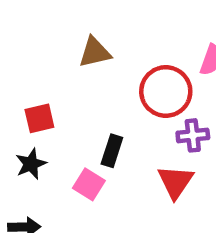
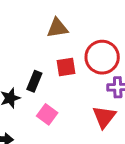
red square: (39, 118) -> (66, 67), moved
black rectangle: (112, 151) -> (34, 81), moved

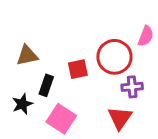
brown triangle: (57, 28) -> (27, 55), moved
pink square: (47, 114) -> (61, 119), size x1.4

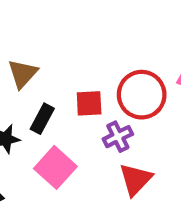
brown triangle: (27, 55) -> (23, 74), turned -45
purple cross: (132, 87) -> (118, 137), moved, turned -30

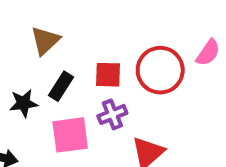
purple cross: (118, 137) -> (112, 114), moved
pink square: (55, 167) -> (70, 135), turned 36

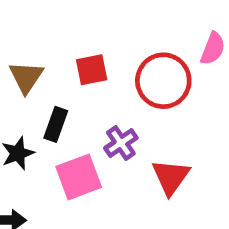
red square: (108, 75) -> (92, 70), moved

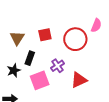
red triangle: (171, 177) -> (79, 80), turned 30

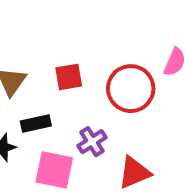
black rectangle: (30, 58) -> (36, 123), turned 56
pink square: (40, 80) -> (54, 170), turned 30

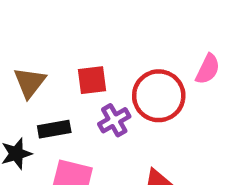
purple cross: (92, 142) -> (114, 120), moved

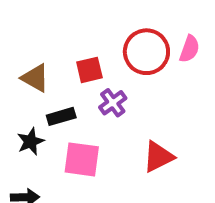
brown triangle: (30, 82) -> (35, 78), turned -32
red circle: (159, 96) -> (146, 52), moved

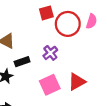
red square: (89, 70) -> (46, 13), moved
pink square: (82, 159) -> (50, 85), moved, turned -30

